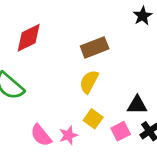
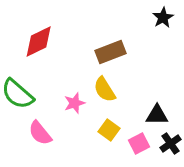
yellow semicircle: (89, 82) -> (105, 90), turned -60
pink semicircle: (41, 135) -> (40, 133), moved
pink star: (68, 135) -> (75, 103), moved

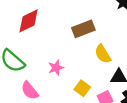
yellow semicircle: (105, 90) -> (103, 54), moved

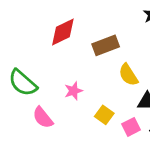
red diamond: (29, 21) -> (63, 32), moved

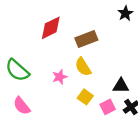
yellow semicircle: (128, 75) -> (83, 67), moved
pink semicircle: (43, 118) -> (22, 106), moved

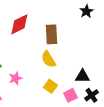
brown rectangle: (86, 39) -> (51, 34), turned -72
pink star: (60, 77) -> (15, 78), moved

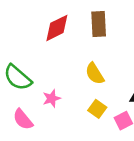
brown rectangle: (51, 34) -> (99, 24), moved

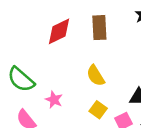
pink star: (52, 98) -> (54, 100), turned -30

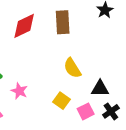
yellow semicircle: (96, 76) -> (72, 68), moved

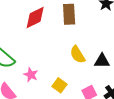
black triangle: (100, 89) -> (102, 61), moved
yellow square: (61, 101) -> (59, 85), moved

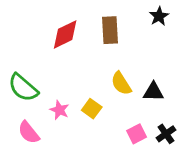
yellow square: (59, 85) -> (92, 109), moved

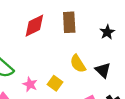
black star: (159, 16) -> (107, 32), moved
black triangle: (153, 92) -> (103, 70), turned 42

